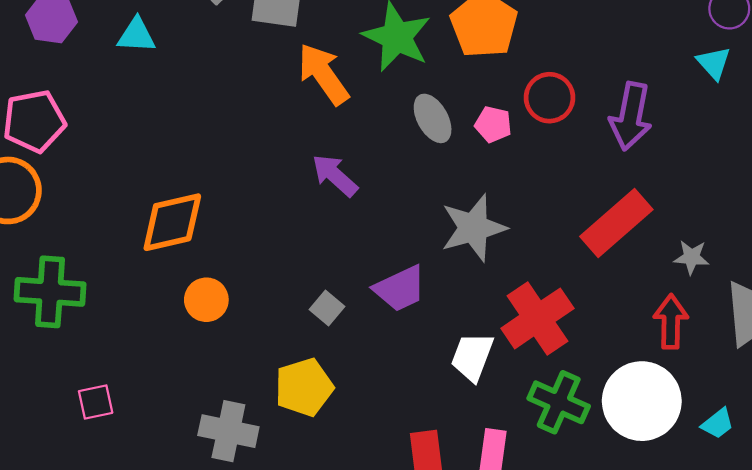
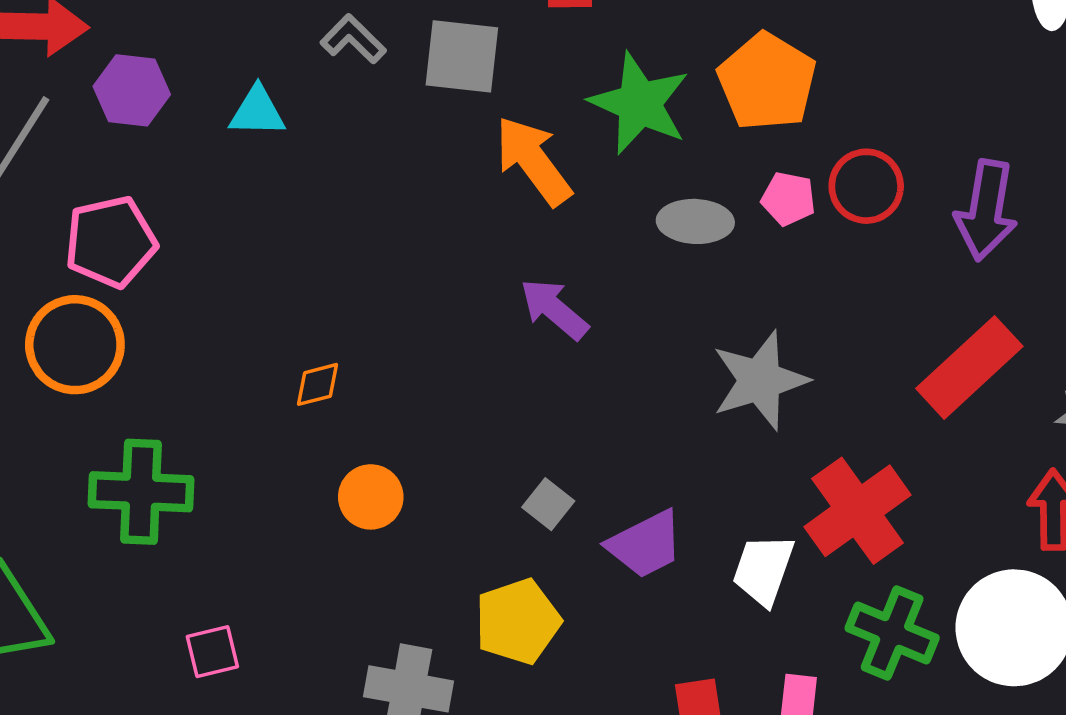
gray ellipse: (433, 118) -> (695, 221), turned -57
pink pentagon: (493, 124) -> (788, 199), moved
orange diamond: (172, 222) -> (318, 384), size x0.5
purple trapezoid: (400, 289) -> (645, 544), moved

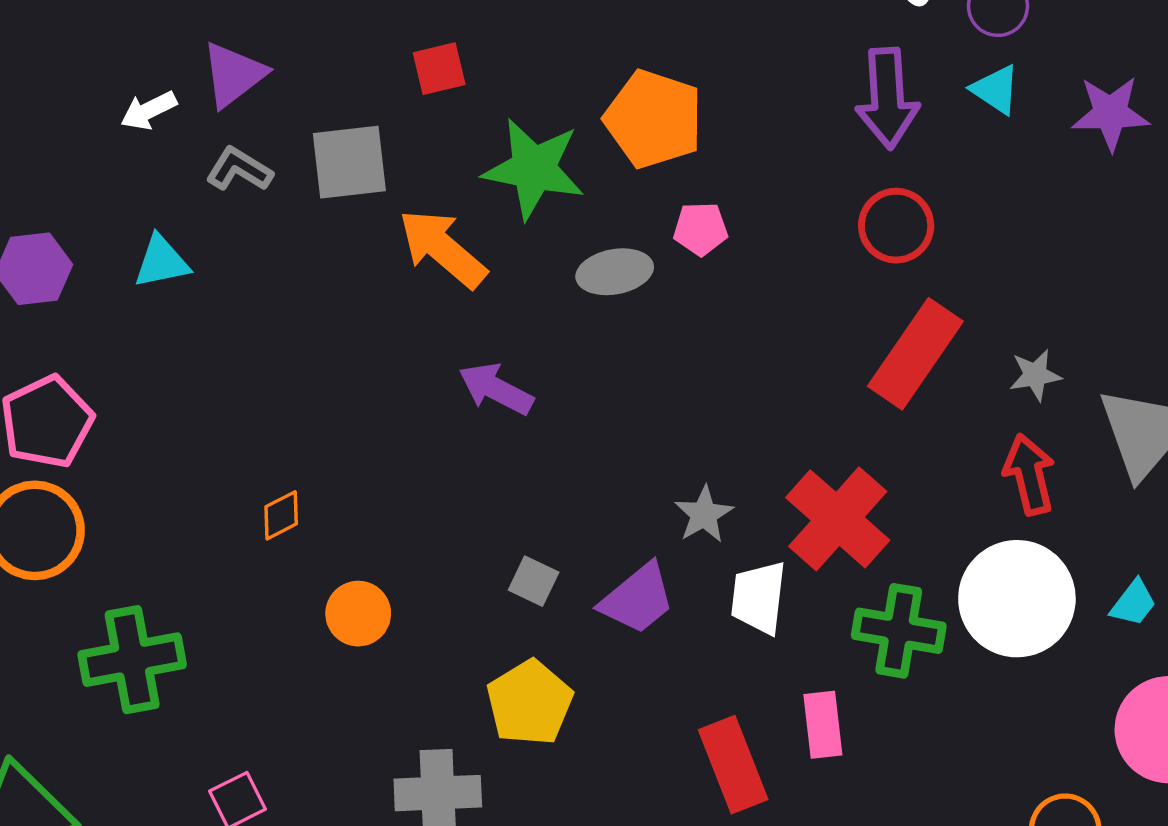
red circle: (866, 186) -> (896, 226), moved
purple arrow: (986, 210) -> (887, 98), moved
gray star: (760, 380) -> (704, 514), moved, size x0.6

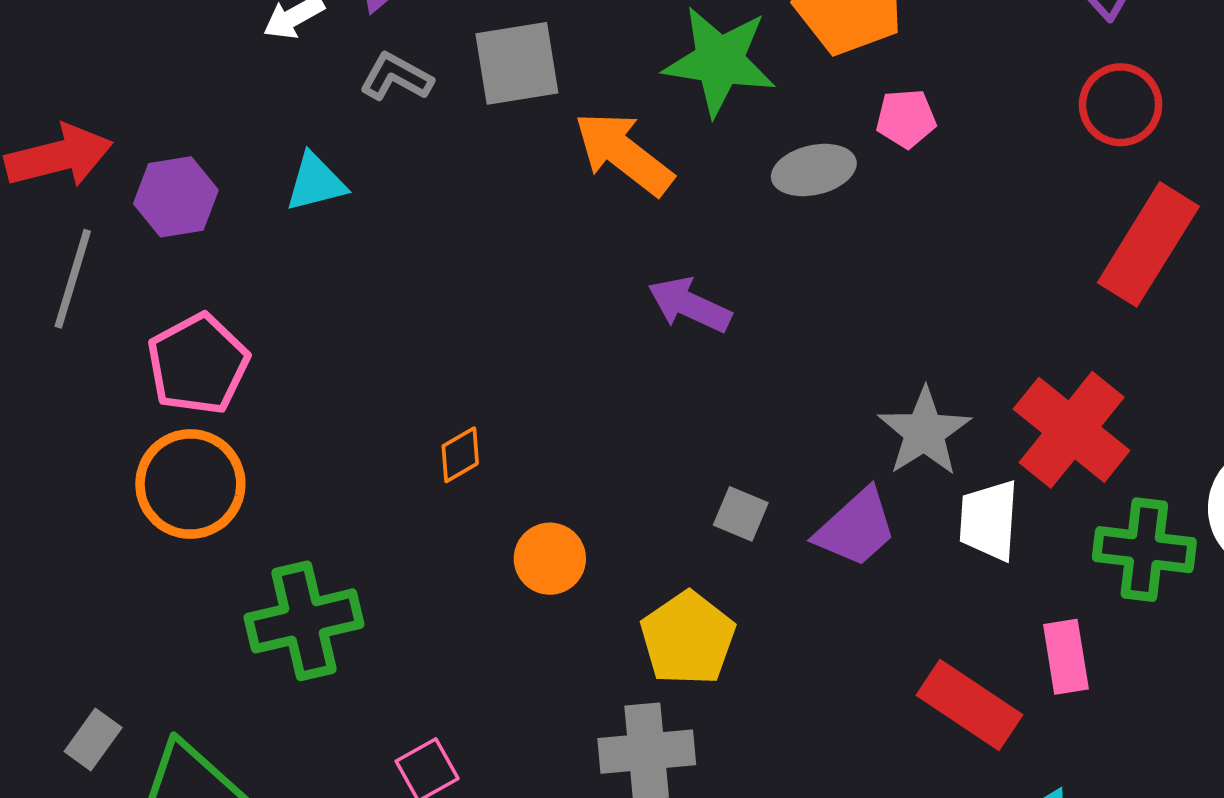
gray star: (704, 514) -> (924, 432), size x1.4
yellow pentagon: (530, 703) -> (688, 638), moved
red rectangle: (733, 765) -> (969, 705), turned -32

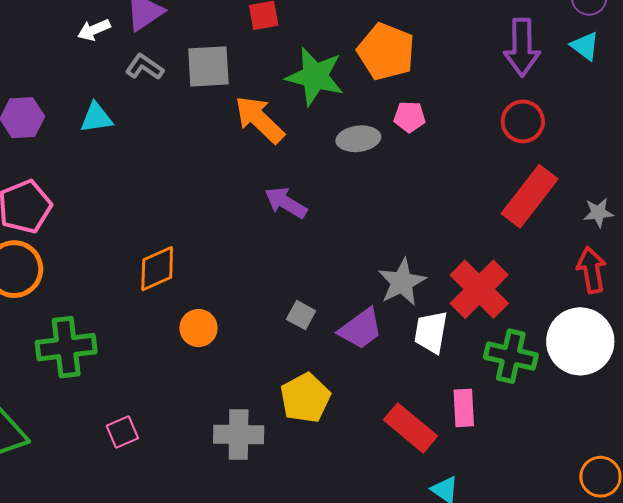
orange diamond: (460, 455) -> (157, 269), size x1.6
yellow pentagon: (688, 638) -> (305, 398), moved

